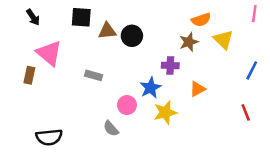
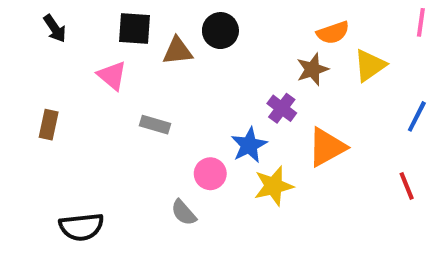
black circle: (132, 36) -> (220, 31), moved
yellow triangle: (223, 40) -> (370, 65), turned 40
pink triangle: (49, 53) -> (112, 76), moved, size x0.7
purple cross: (170, 65) -> (282, 108), turned 35
orange triangle: (197, 89) -> (327, 147), size x1.5

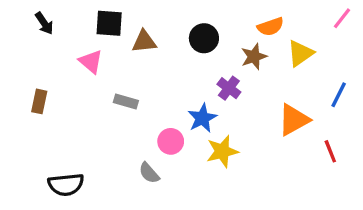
pink line: (421, 22) -> (342, 18), turned 30
black circle: (220, 31) -> (204, 38), moved
orange triangle: (327, 147) -> (294, 120), moved

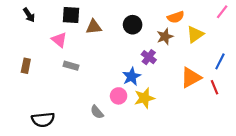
gray rectangle: (126, 101) -> (71, 66), moved
pink circle: (171, 141) -> (119, 96), moved
red line: (330, 151) -> (215, 87), moved

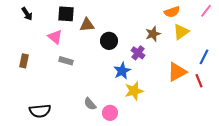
orange semicircle: (176, 17) -> (172, 12), moved
black circle: (133, 25) -> (109, 41), moved
pink circle: (119, 96) -> (110, 113), moved

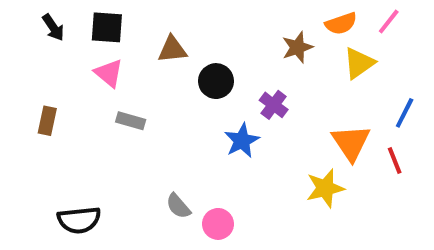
pink line: (206, 11) -> (389, 22), moved
black square: (66, 14) -> (107, 27), moved
brown star: (153, 34) -> (297, 47), moved
orange triangle: (177, 72) -> (351, 143), turned -35
yellow star: (134, 91) -> (325, 188), moved

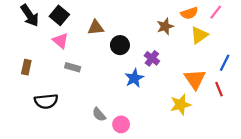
black arrow: (53, 27) -> (30, 15), size x1.5
black square: (107, 27) -> (59, 15), turned 36
black semicircle: (79, 220) -> (46, 101), moved

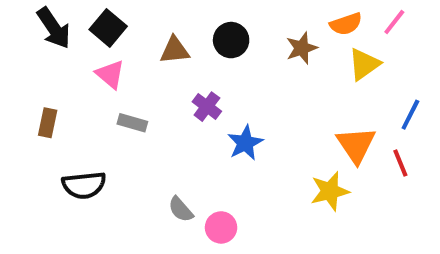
black circle: (120, 45) -> (231, 40), moved
purple cross: (152, 58) -> (207, 107), moved

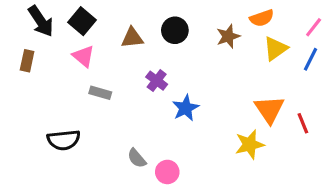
pink line: (394, 22) -> (314, 27), moved
blue line: (410, 115) -> (310, 59), moved
brown rectangle: (48, 123) -> (27, 61), moved

